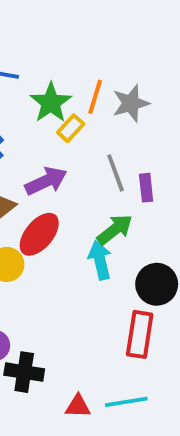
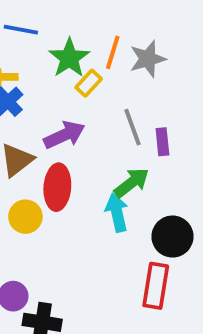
red ellipse: (39, 234) -> (57, 187), turned -36

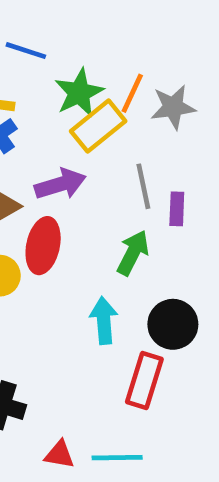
yellow rectangle: (89, 83) -> (98, 126), size x1.6
green arrow: (132, 183) -> (133, 253), turned -33
cyan arrow: (117, 213) -> (104, 321), moved

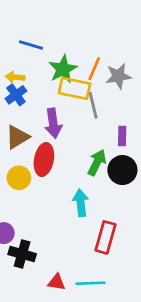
yellow rectangle: (98, 126) -> (75, 88), turned 52
purple arrow: (60, 184) -> (53, 123), turned 100
gray line: (143, 186) -> (93, 105), moved
black circle: (173, 324) -> (122, 170), moved

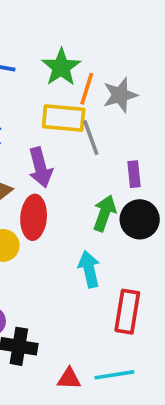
green star: (63, 69) -> (61, 67), moved

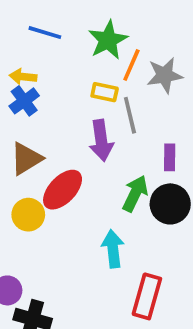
yellow rectangle: (64, 118) -> (105, 92), size x0.6
purple arrow: (40, 167) -> (101, 140), moved
red ellipse: (34, 217) -> (63, 190), turned 33

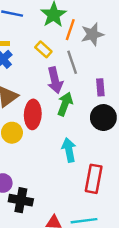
yellow rectangle: (105, 92) -> (43, 49), moved, turned 35
red ellipse: (63, 190) -> (33, 114), turned -36
green arrow: (135, 194) -> (65, 104), moved

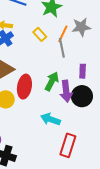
orange line: (70, 30) -> (63, 34), moved
purple arrow: (55, 80) -> (66, 91), moved
cyan arrow: (69, 150) -> (50, 119), turned -66

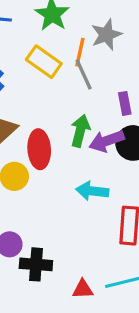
yellow rectangle: (40, 34) -> (44, 62), size x1.5
purple arrow: (66, 91) -> (107, 141), turned 90

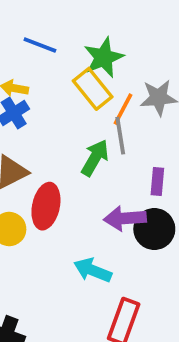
yellow rectangle: (44, 62) -> (93, 89), moved
green arrow: (80, 131) -> (95, 158), moved

